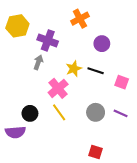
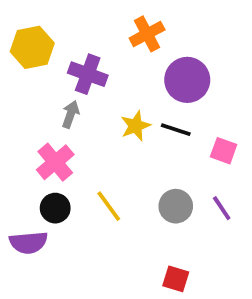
purple circle: (102, 44) -> (187, 80), size x1.5
pink cross: (58, 88) -> (55, 162), moved
purple line: (121, 113) -> (222, 208), turned 32

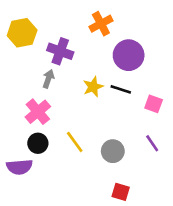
gray circle: (176, 206) -> (113, 151), moved

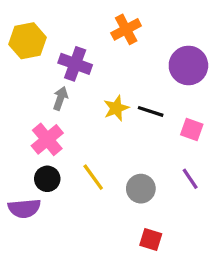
purple circle: (129, 55) -> (188, 65), moved

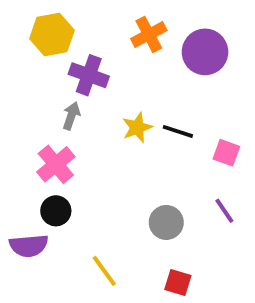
yellow hexagon: (28, 41) -> (52, 35), moved
purple circle: (188, 65) -> (205, 52), moved
yellow line: (93, 177) -> (104, 271), moved

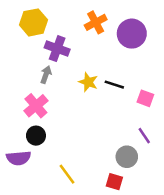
yellow star: (137, 128) -> (88, 82), turned -30
gray circle: (166, 222) -> (127, 157), moved

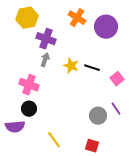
orange cross: (96, 22) -> (77, 18), turned -30
gray arrow: (46, 75) -> (45, 60), moved
pink square: (145, 98) -> (117, 79), turned 32
pink cross: (36, 106) -> (29, 85), turned -30
gray circle: (127, 157) -> (98, 116), moved

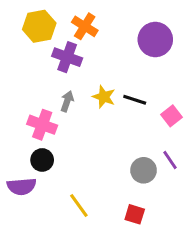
orange cross: (77, 18) -> (85, 26), moved
gray arrow: (45, 60) -> (67, 101), moved

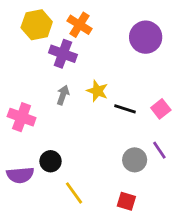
black line: (135, 100) -> (125, 109), moved
pink cross: (42, 125) -> (22, 117), moved
black circle: (42, 160) -> (51, 161), moved

